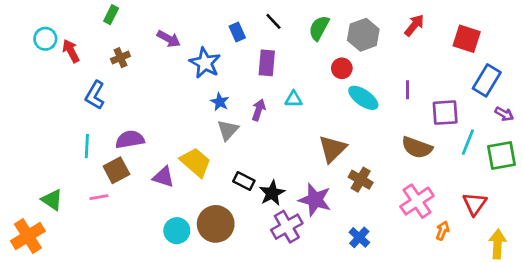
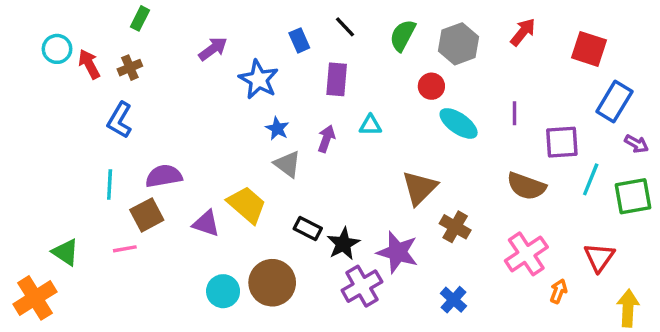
purple arrow: (169, 39) -> (213, 49), turned -65
brown cross: (120, 58) -> (130, 68), moved
gray triangle: (228, 130) -> (287, 164), turned -35

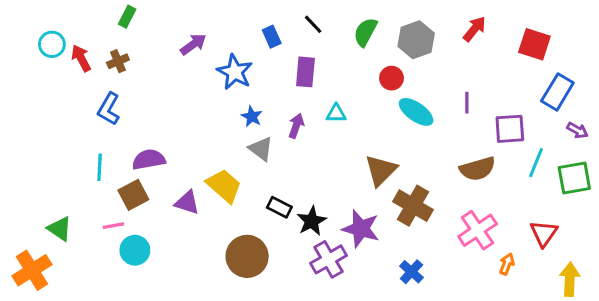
brown semicircle: (526, 186) -> (478, 169), turned -36
brown cross: (455, 227) -> (413, 206), size x1.4
cyan circle: (223, 291) -> (135, 250), moved

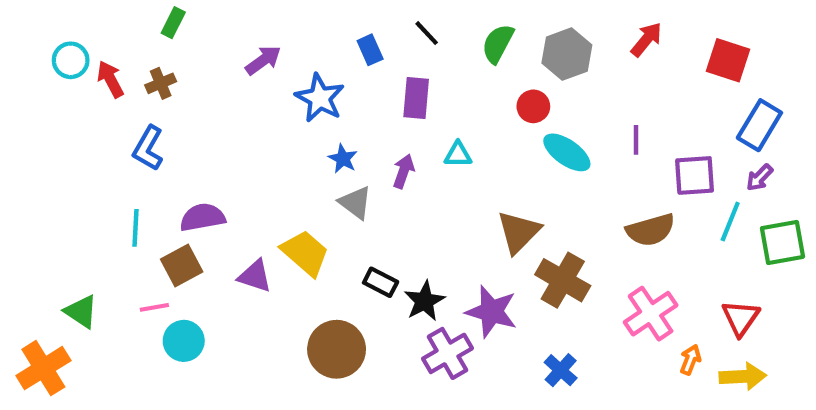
purple arrow: (577, 130) -> (759, 178), moved, turned 105
yellow arrow: (570, 279) -> (743, 376), moved, turned 84

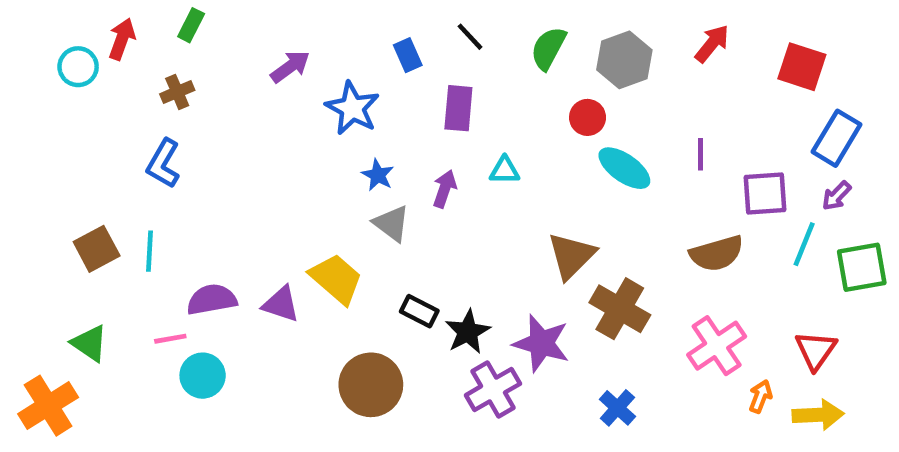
red arrow: (110, 79) -> (122, 39), moved, turned 48
purple semicircle: (203, 217) -> (212, 300), moved
brown square: (182, 265) -> (97, 249), moved

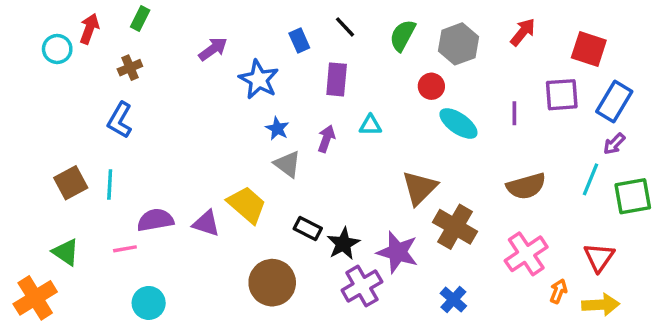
purple square: (765, 193) -> (562, 95), moved
cyan circle: (203, 376) -> (149, 303), moved

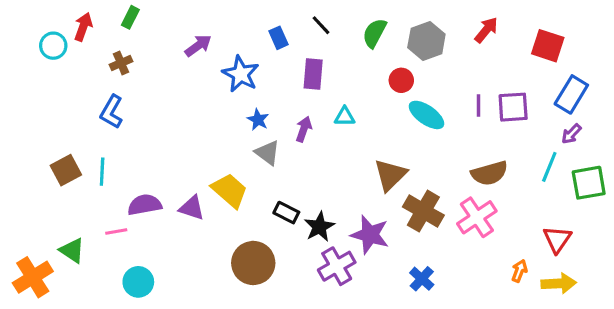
purple square: (562, 95) -> (513, 107), moved
green triangle: (66, 252) -> (72, 250), moved
pink cross: (526, 254) -> (477, 217), moved

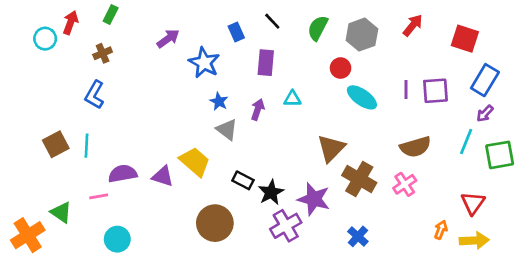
pink cross: (477, 217) -> (405, 184), size x0.7

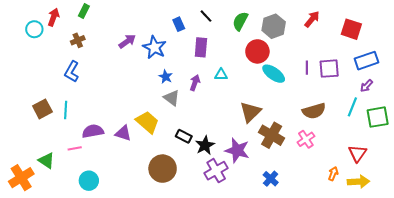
purple arrow: (168, 39) -> (127, 41), moved
red circle: (341, 68) -> (257, 51), size x1.5
blue rectangle: (485, 80) -> (366, 61), turned 40

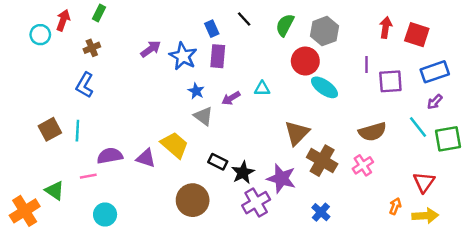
red arrow: (312, 19) -> (386, 27), moved, turned -30
purple rectangle: (201, 47) -> (218, 56), moved
purple line: (307, 68) -> (366, 65), moved
purple arrow: (195, 83) -> (231, 98), turned -140
cyan line: (352, 107) -> (418, 127), turned -60

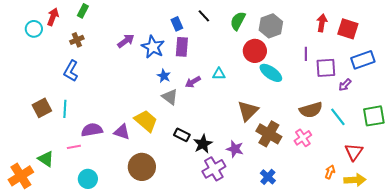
purple arrow: (435, 102) -> (345, 85), moved
cyan line: (418, 127) -> (338, 117), moved
purple star: (281, 179) -> (235, 149), size x0.7
brown circle: (193, 200) -> (142, 167), moved

